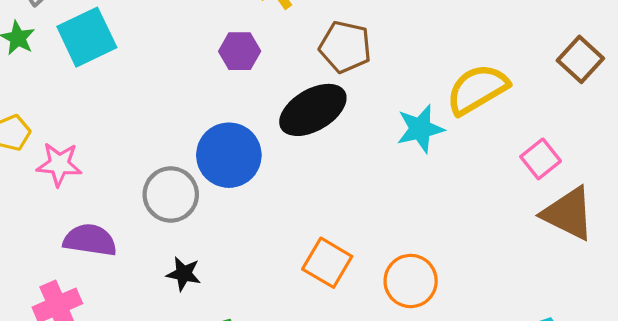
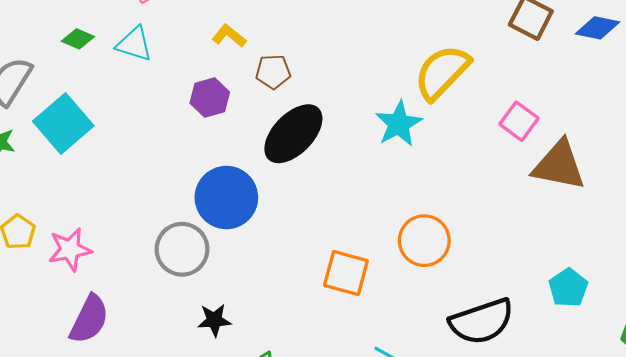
brown pentagon: (345, 47) -> (273, 72), moved, size x0.7
purple semicircle: (90, 240) -> (89, 319), moved, turned 123
orange circle: (411, 281) -> (424, 241), moved

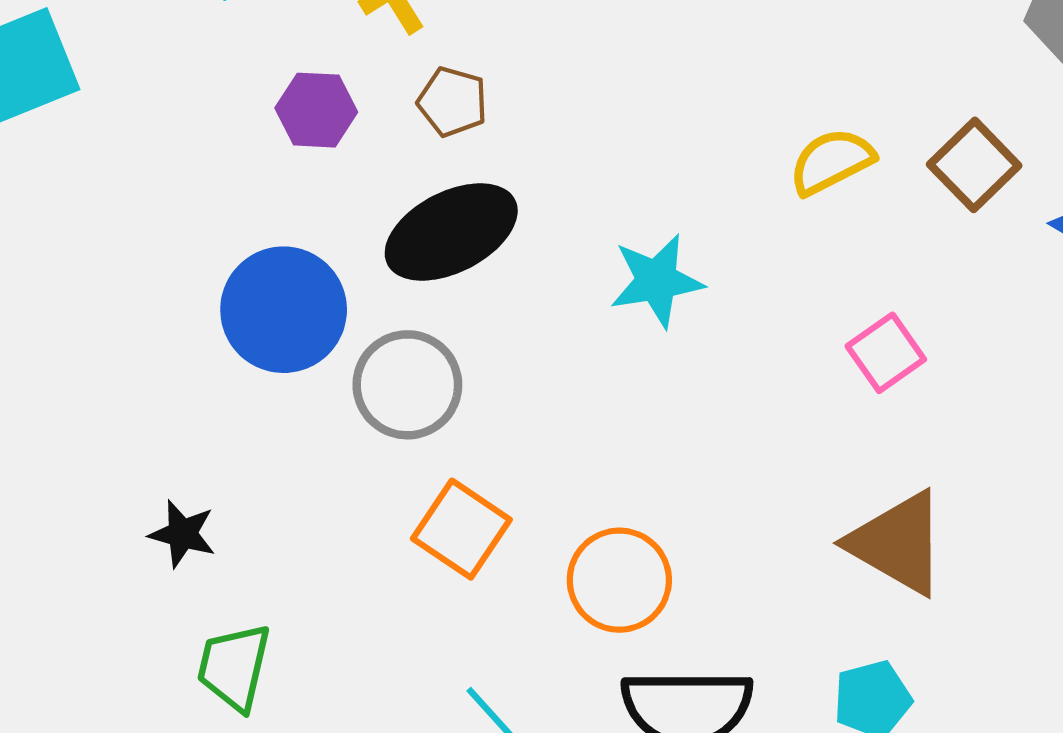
yellow semicircle: (442, 72) -> (832, 161), moved, size x0.7
brown triangle: (559, 165) -> (898, 543), moved
orange circle: (424, 241) -> (619, 580), moved
gray circle: (182, 249) -> (407, 385), moved

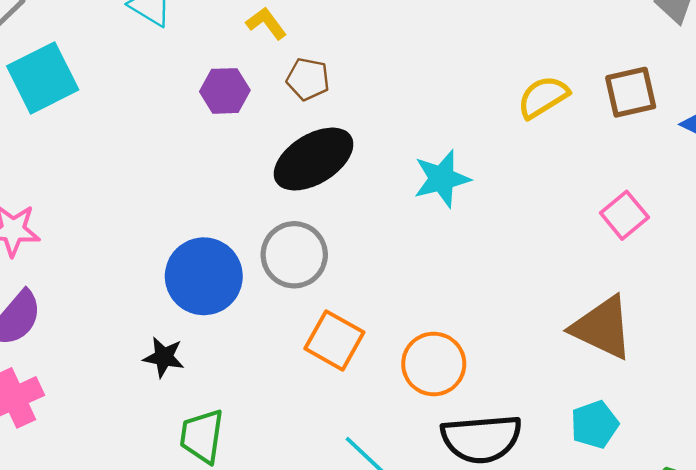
brown square: (974, 165) -> (631, 92), turned 36
blue circle: (284, 310) -> (204, 276), moved
pink square: (886, 353) -> (624, 215), moved

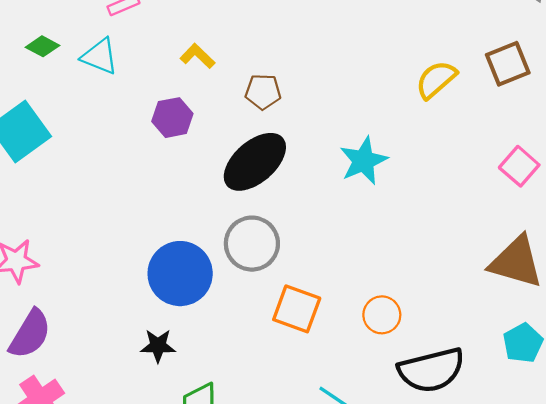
brown pentagon: (308, 79) -> (263, 92), moved
orange circle: (434, 364) -> (382, 315), size x0.7

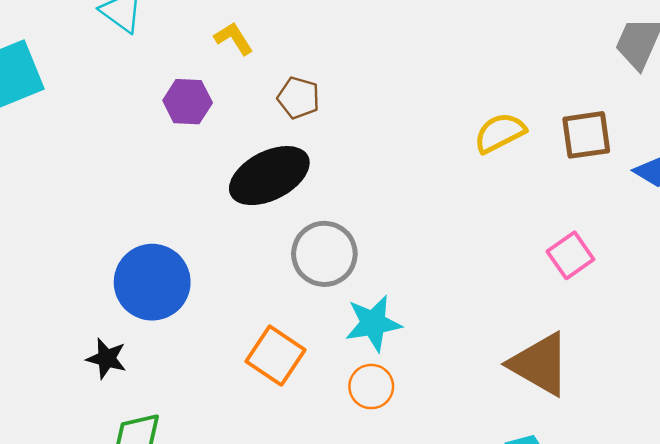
cyan star: (363, 161) -> (373, 323), moved
gray circle: (252, 244) -> (324, 254), moved

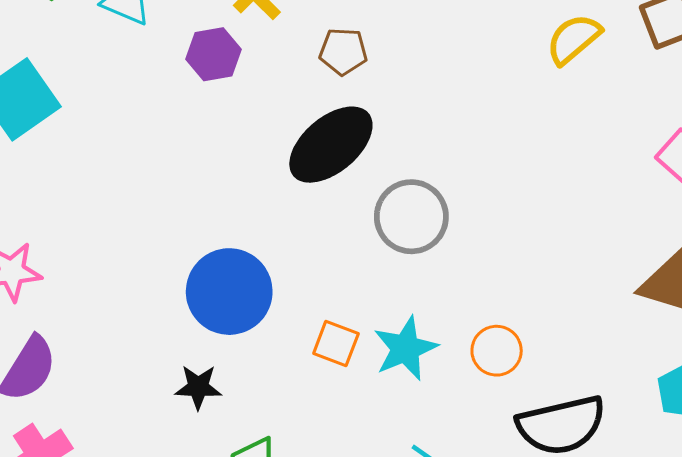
purple hexagon: (188, 102) -> (213, 54), moved
cyan star: (373, 323) -> (405, 348), moved
orange square: (276, 356) -> (336, 344), moved, size x0.7

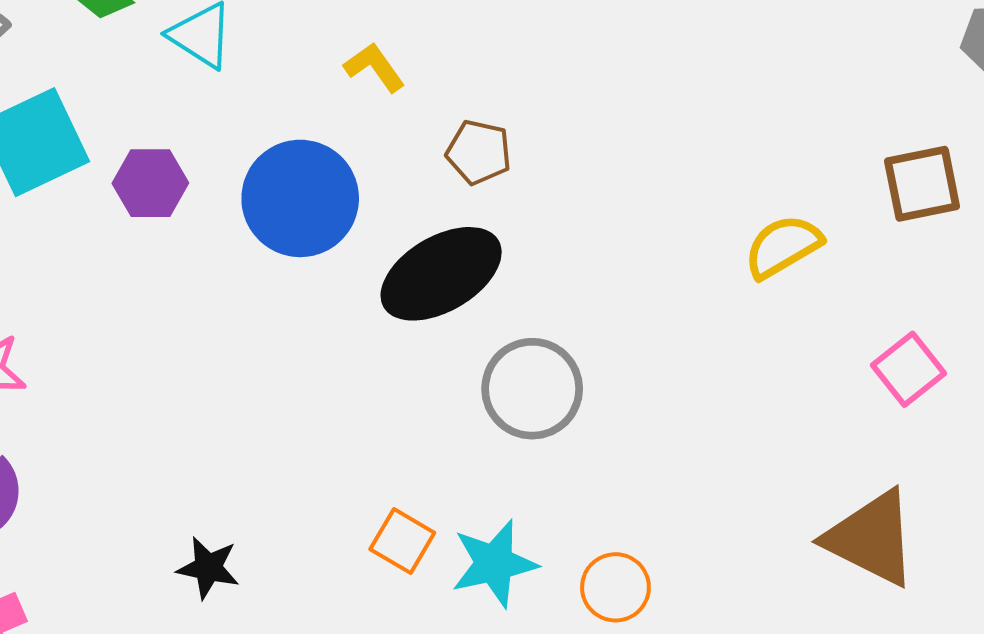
yellow semicircle: (573, 39) -> (783, 246), moved
purple hexagon: (213, 54) -> (150, 183), moved
blue circle: (229, 292) -> (300, 198), moved

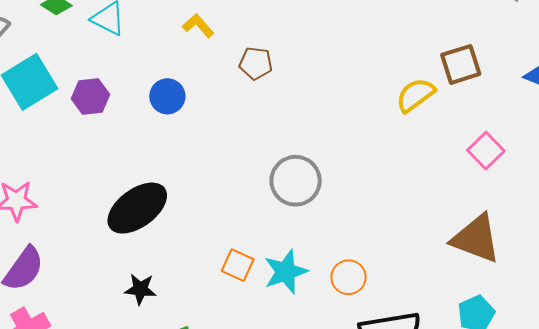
brown square: (922, 184) -> (461, 64), moved
blue circle: (300, 198) -> (167, 96), size x0.6
black ellipse: (441, 274) -> (137, 208), moved

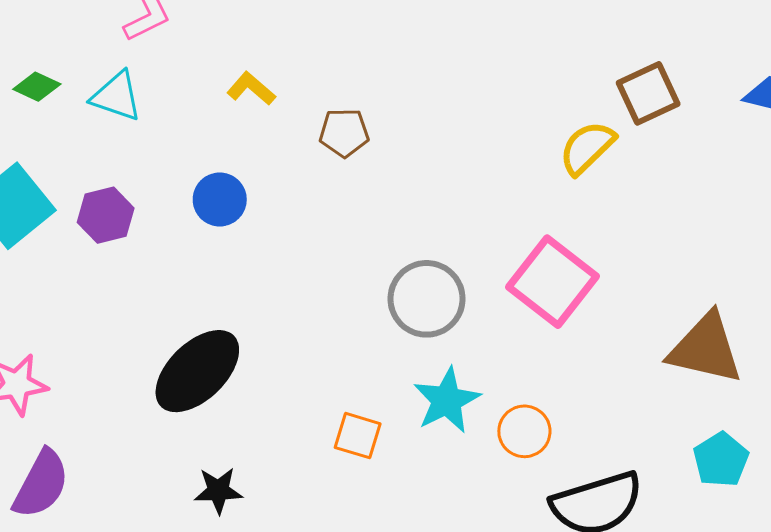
pink square: (486, 151) -> (553, 282), moved, size x1.6
cyan star: (286, 272) -> (447, 400), moved

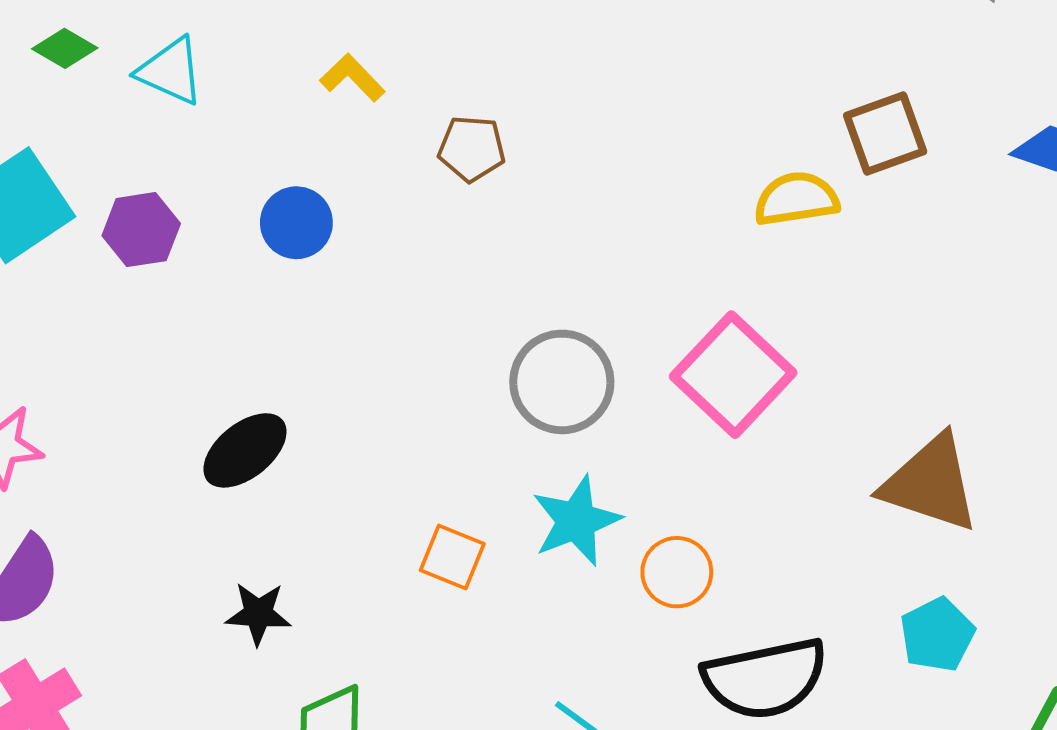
yellow semicircle: (587, 148) -> (796, 199), turned 30
black ellipse: (197, 371) -> (245, 450), size x0.7

